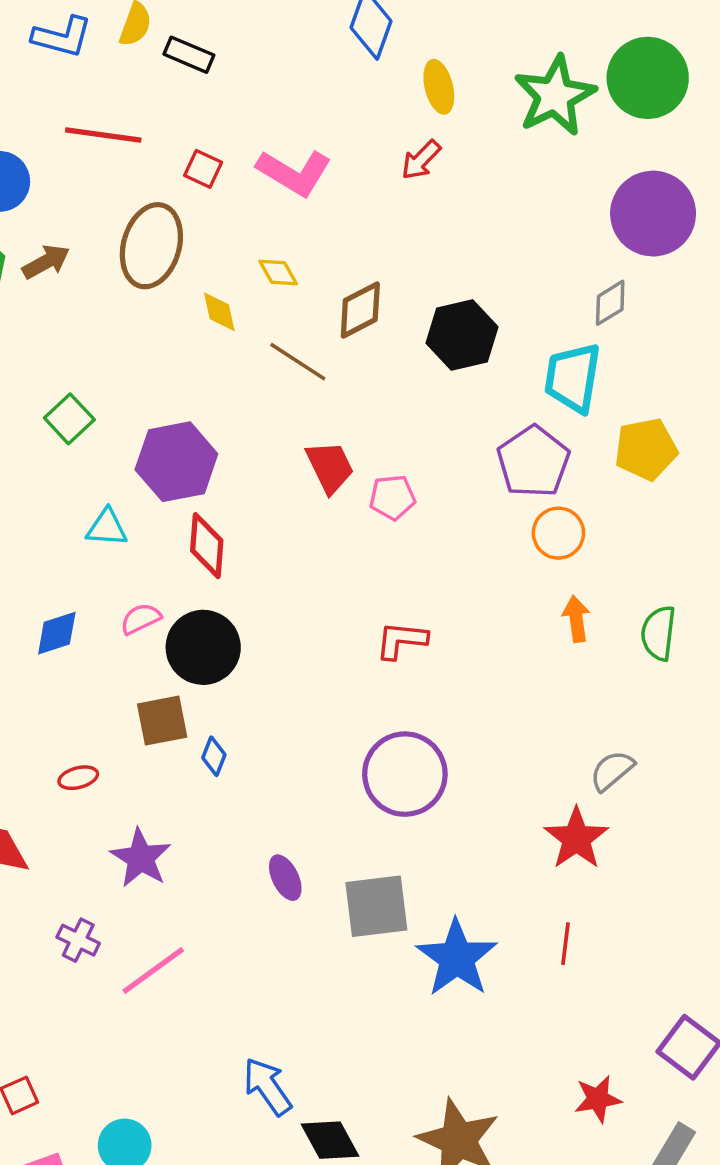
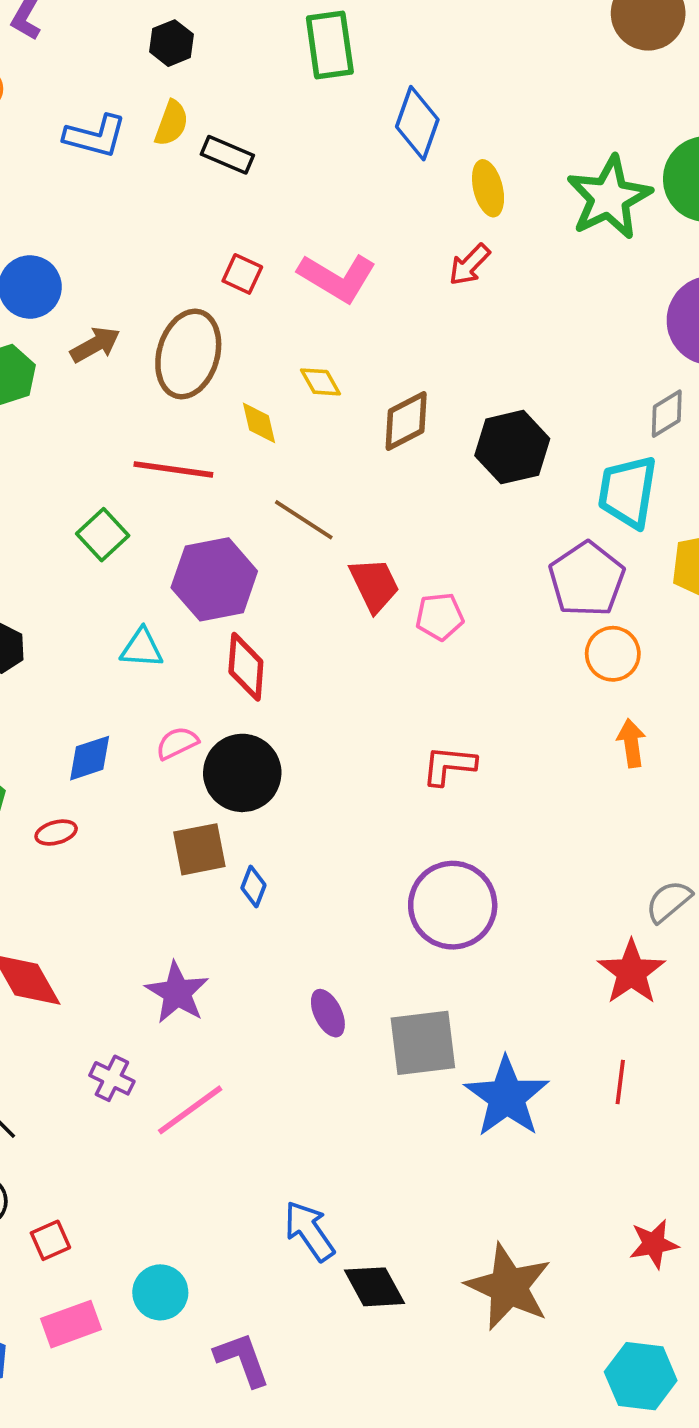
red line: (103, 135) -> (173, 469), moved
brown arrow: (46, 262) -> (95, 345), moved
brown line: (298, 362) -> (304, 520), moved
red ellipse: (78, 778) -> (56, 833), moved

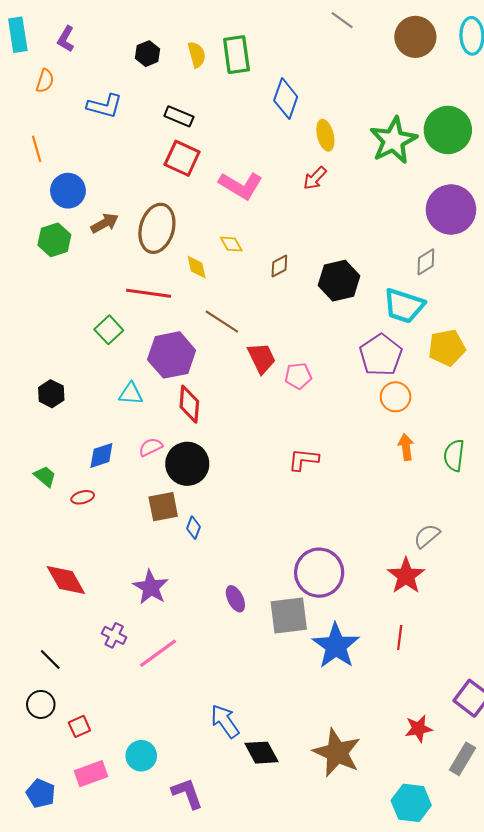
yellow semicircle: (172, 123) -> (197, 55), moved, turned -35
red square: (242, 274) -> (182, 158), moved, size x1.6
brown diamond: (406, 421) -> (279, 266), size x0.7
cyan trapezoid: (628, 492) -> (404, 306), turned -81
purple circle: (453, 905) -> (319, 573), moved

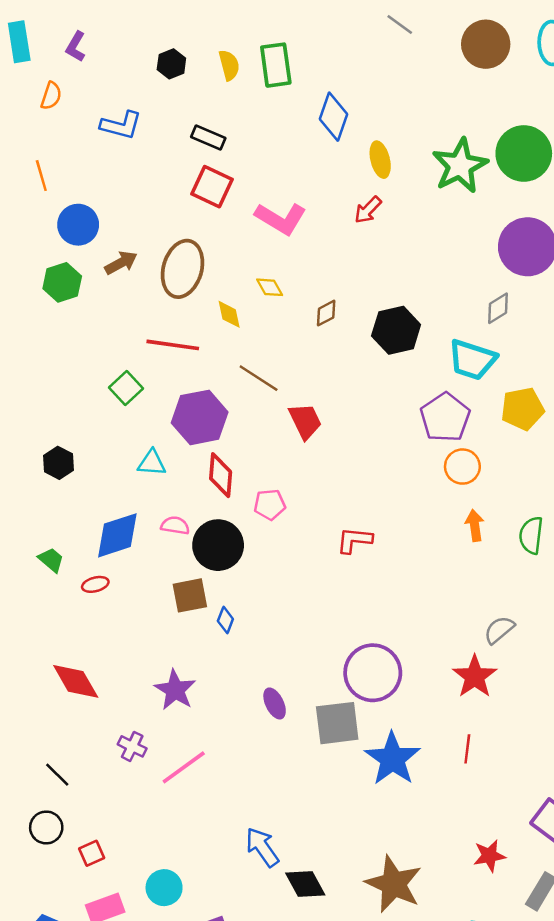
pink pentagon: (298, 376) -> (270, 505), moved
pink semicircle: (151, 447) -> (175, 525), turned 35
blue diamond: (101, 455) -> (117, 535), size x1.5

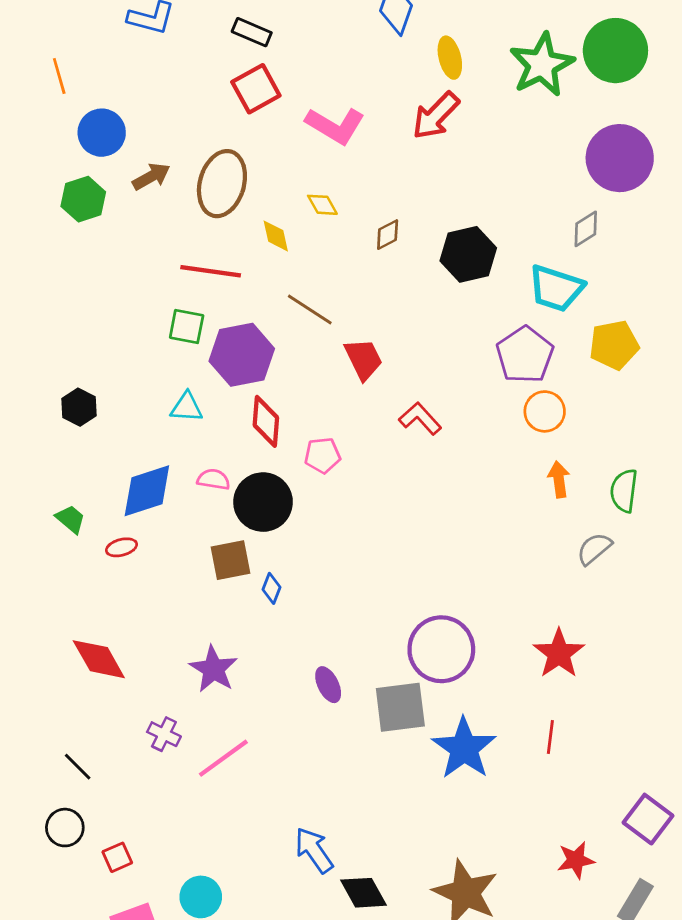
red square: (212, 187) -> (256, 89), turned 36
red arrow: (368, 210) -> (436, 116), size x1.5
green square: (126, 388) -> (187, 327), moved, turned -36
red L-shape: (354, 540) -> (420, 419), moved, turned 42
gray semicircle: (499, 630) -> (594, 549), moved

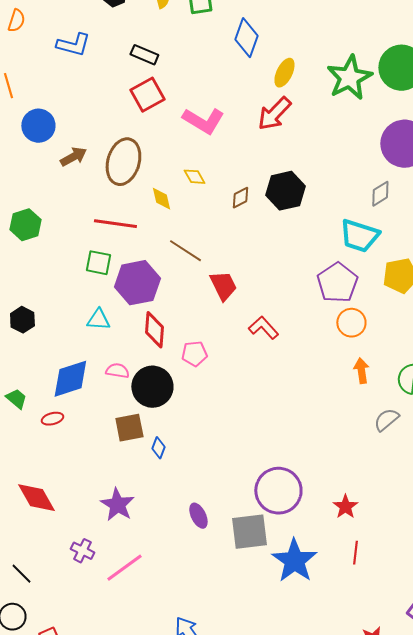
yellow ellipse: (450, 58) -> (284, 73), turned 40
green hexagon: (83, 199) -> (25, 225), moved
black hexagon: (468, 254) -> (285, 191), moved
red star: (559, 653) -> (345, 507), moved, size x0.7

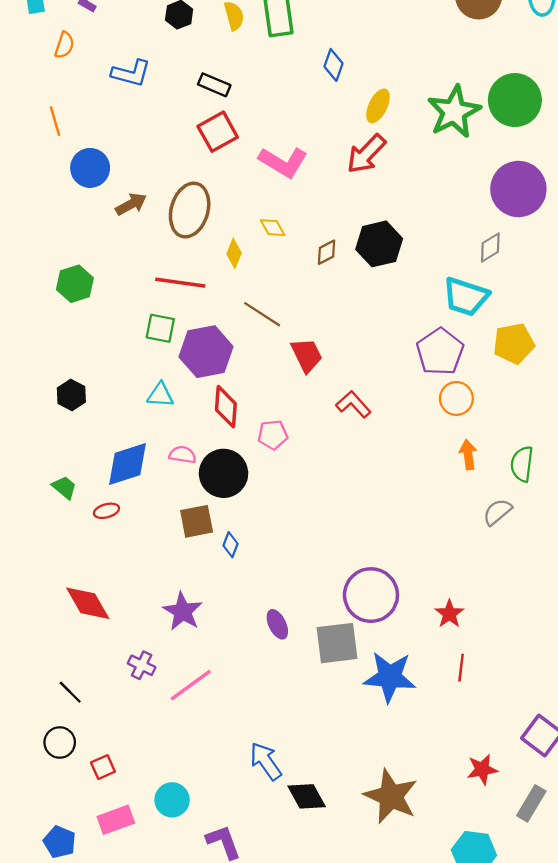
blue diamond: (246, 38) -> (334, 65), size x0.7
yellow diamond: (161, 199) -> (234, 253), turned 35
blue star: (294, 561) -> (390, 677), turned -30

